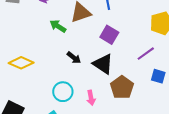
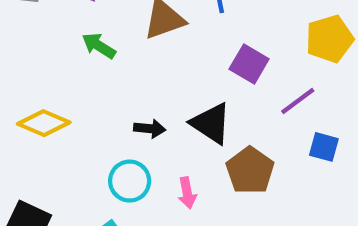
green arrow: (58, 26) -> (99, 46), moved
purple square: (109, 35) -> (249, 64), moved
black arrow: (74, 58) -> (150, 129), moved, turned -32

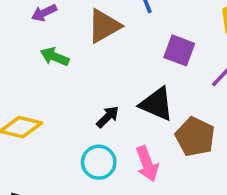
black arrow: (150, 129) -> (108, 117), turned -40
pink arrow: (187, 193) -> (147, 164), size x1.4

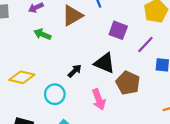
cyan circle: (99, 162) -> (55, 94), moved

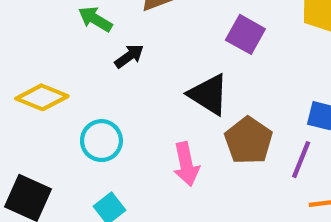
purple line: (145, 44) -> (301, 160), moved, turned -30
black arrow: (75, 71) -> (129, 56), moved

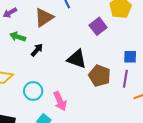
purple square: (245, 34) -> (98, 26), moved, turned 36
pink arrow: (186, 164) -> (60, 101), moved

